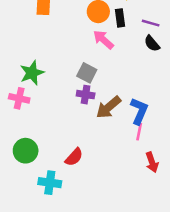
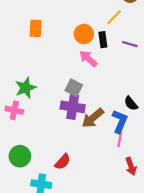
black semicircle: (152, 43) -> (131, 103), moved
purple cross: (86, 95) -> (73, 107), size x1.5

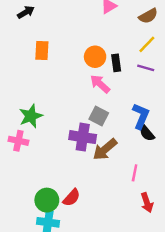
yellow line: (114, 17) -> (147, 44), moved
gray square: (74, 88) -> (99, 116), moved
blue L-shape: (120, 121) -> (141, 116), moved
green circle: (20, 156) -> (47, 200), moved

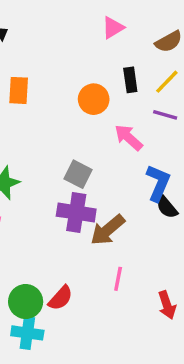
black rectangle: (116, 63) -> (130, 80), moved
pink arrow: (100, 84) -> (129, 138), moved
gray square: (99, 116) -> (78, 174), moved
pink line: (135, 173) -> (118, 279), moved

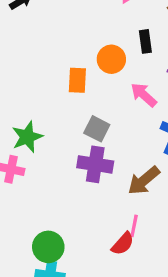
orange rectangle: (19, 90) -> (77, 80), moved
brown arrow: (108, 230) -> (144, 181), moved
red semicircle: (60, 298) -> (123, 244), moved

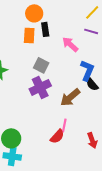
black rectangle: (145, 41) -> (45, 29), moved
orange circle: (111, 59) -> (34, 13), moved
purple cross: (95, 164) -> (40, 87), turned -35

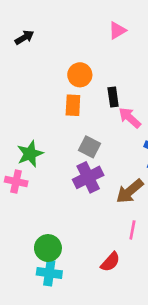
black rectangle: (45, 29) -> (113, 97), moved
pink line: (64, 125) -> (132, 230), moved
red semicircle: (57, 136) -> (110, 262), moved

